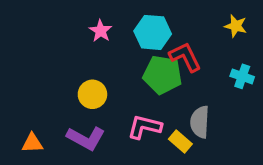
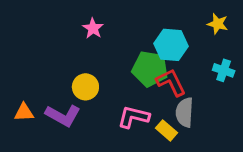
cyan hexagon: (153, 32) -> (171, 45), moved
red L-shape: (185, 57) -> (171, 82), moved
purple L-shape: (86, 138) -> (63, 115), moved
orange triangle: (32, 143) -> (24, 112), moved

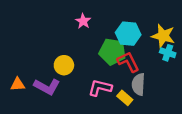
yellow star: (218, 24) -> (163, 36), moved, size x1.5
pink star: (93, 28) -> (83, 21), moved

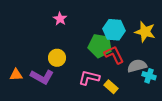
pink star: (83, 21) -> (60, 19), moved
cyan cross: (168, 53) -> (149, 76), moved
gray semicircle: (138, 84) -> (137, 66), moved, turned 72

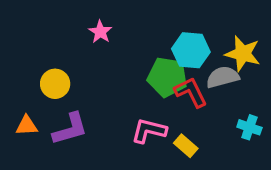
yellow circle: (57, 58) -> (55, 84), moved
gray semicircle: (137, 66) -> (223, 77), moved
purple L-shape: (42, 77) -> (70, 129), turned -45

